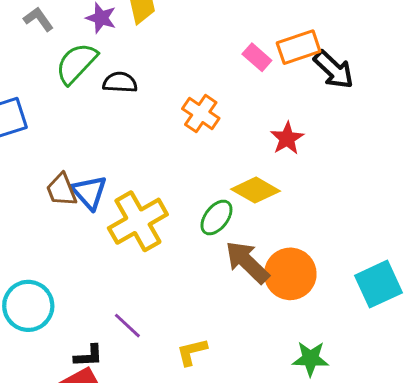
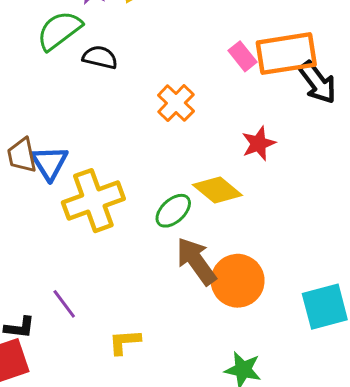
orange rectangle: (299, 47) -> (286, 54), size x1.4

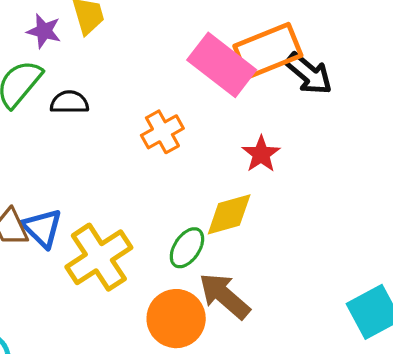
pink rectangle: (242, 56) -> (222, 65), size x2.0
orange cross: (176, 103) -> (162, 132), turned 30
yellow diamond: (217, 190) -> (229, 214), turned -42
orange circle: (238, 281) -> (176, 319), moved

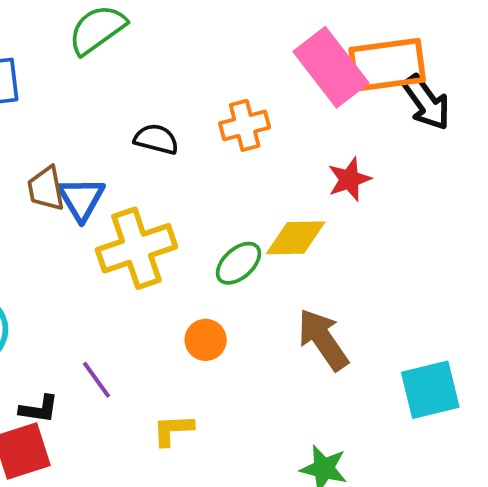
black semicircle: (69, 102) -> (156, 139), moved
brown arrow: (224, 296) -> (323, 340), moved
orange circle: (176, 319) -> (206, 340), size x0.6

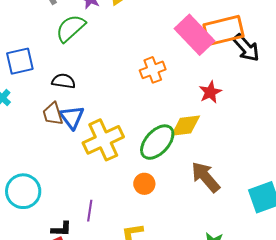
black semicircle: (156, 139) -> (63, 81), moved
green ellipse: (238, 263) -> (157, 142), size x1.5
purple line: (97, 380) -> (90, 211), turned 50

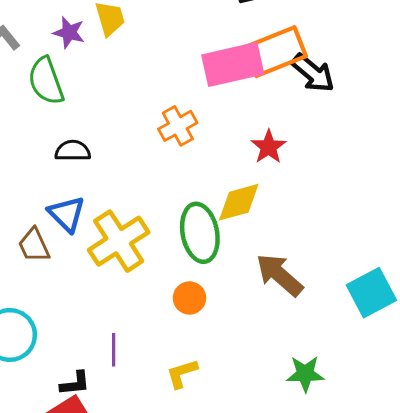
green semicircle: (71, 28) -> (46, 81), turned -60
pink rectangle: (194, 35) -> (233, 64), turned -51
black semicircle: (63, 81) -> (73, 151), moved
brown trapezoid: (53, 114) -> (34, 245), moved
green ellipse: (157, 142) -> (200, 233), turned -45

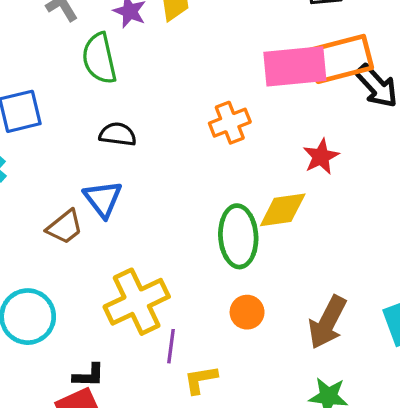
yellow cross: (119, 241) -> (137, 302), moved
brown trapezoid: (34, 245) -> (65, 227), turned -111
brown arrow: (280, 275) -> (327, 322), moved, turned -111
orange circle: (189, 298) -> (247, 312), moved
purple line: (114, 350) -> (171, 346), moved

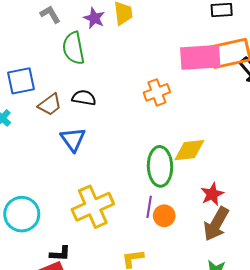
red star: (321, 157) -> (212, 194), moved
brown trapezoid: (65, 227) -> (50, 105), moved
purple line: (171, 346) -> (149, 207), moved

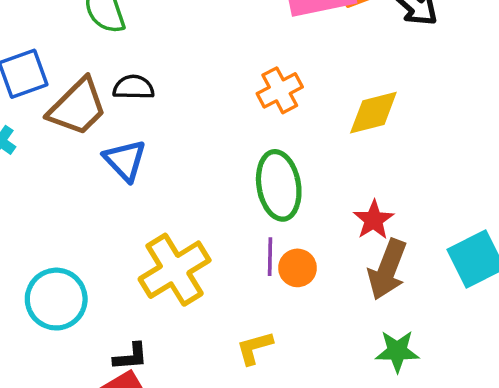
orange cross: (157, 92) -> (280, 90), moved
brown trapezoid: (50, 105) -> (77, 107), size x1.5
yellow diamond: (189, 150) -> (373, 113), moved

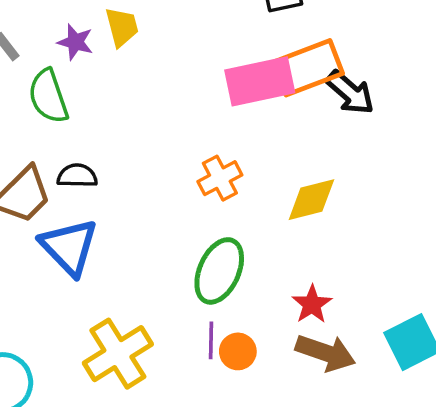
blue triangle: (125, 160) -> (69, 247), size x1.4
green ellipse: (279, 185) -> (219, 271), turned 34
brown arrow: (387, 270) -> (326, 353), turned -92

